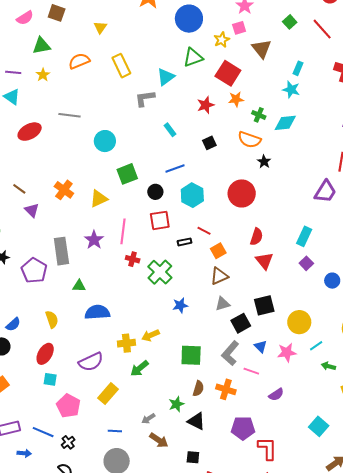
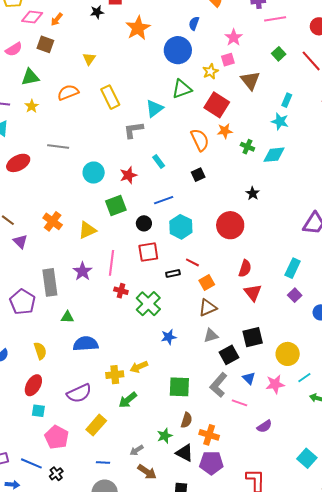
red star: (206, 105) -> (128, 175), moved
orange semicircle: (249, 140) -> (200, 140), moved, turned -135
orange cross: (226, 389) -> (209, 435), moved
purple pentagon: (243, 428) -> (211, 463), moved

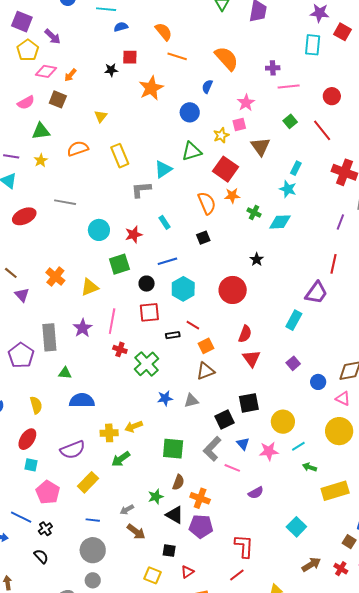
blue circle: (178, 50) -> (190, 112), size x0.7
cyan rectangle: (293, 268) -> (294, 320), moved
gray triangle: (211, 335) -> (191, 401), moved

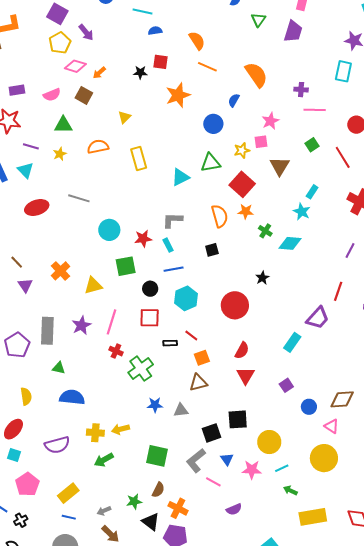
gray L-shape: (141, 190) -> (172, 220), moved
cyan rectangle: (165, 222) -> (168, 245), moved
yellow rectangle: (88, 482) -> (68, 493), moved

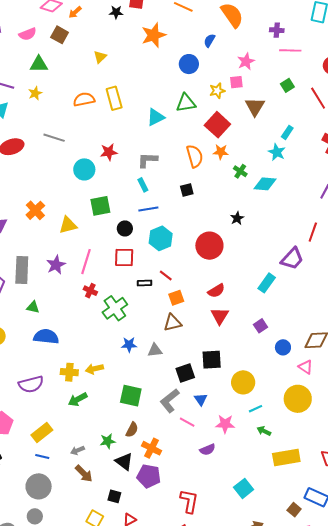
orange semicircle: (98, 147) -> (84, 99), moved
red star: (143, 239) -> (109, 152), moved
red semicircle: (242, 350) -> (216, 291), turned 30
pink star: (252, 470) -> (225, 424), moved

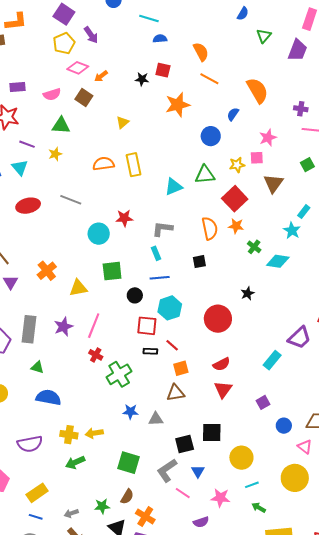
red square: (124, 257) -> (147, 326), moved

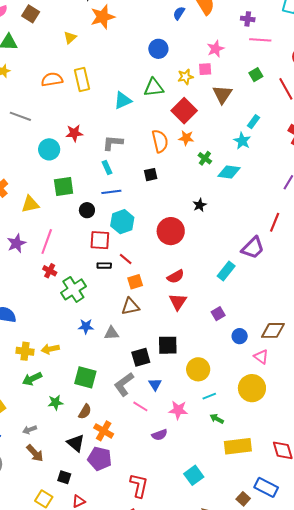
orange star: (178, 105) -> (103, 17), moved
blue semicircle: (233, 114) -> (179, 13), moved
green star: (102, 506) -> (55, 402), moved

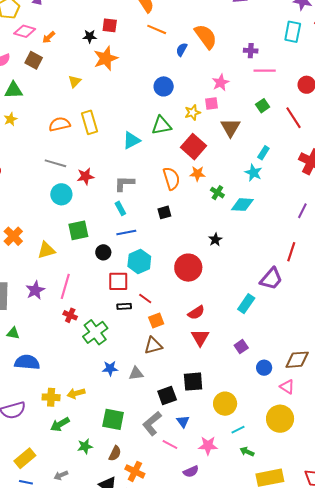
gray line: (20, 116) -> (55, 163), moved

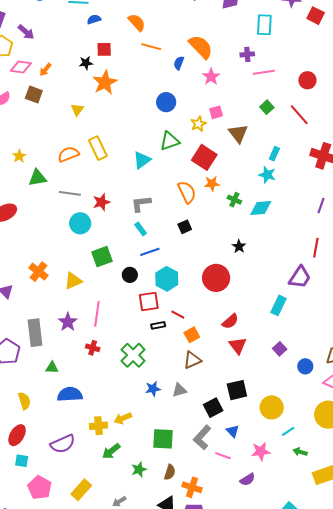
cyan rectangle: (293, 32) -> (264, 25), moved
pink star: (221, 83) -> (211, 77), moved
green triangle: (14, 90) -> (37, 178), moved
red cross: (70, 315) -> (93, 348), moved

